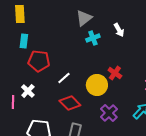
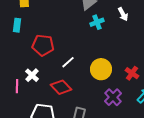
cyan rectangle: (24, 41) -> (17, 25), moved
red cross: (115, 73) -> (132, 73), moved
red diamond: (70, 103) -> (61, 87), moved

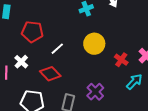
yellow circle: (101, 69) -> (94, 44), moved
purple cross: (113, 97) -> (95, 92), moved

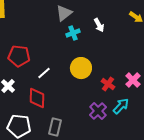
red diamond: (50, 74) -> (37, 98), turned 45
purple cross: (95, 92) -> (98, 111), moved

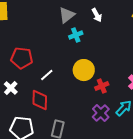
white arrow: (99, 25) -> (97, 15), moved
red cross: (108, 84) -> (102, 86), moved, turned 32

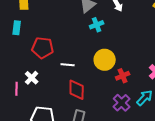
white line: (47, 75) -> (68, 65), turned 48
red diamond: (40, 100) -> (77, 90), moved

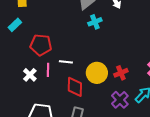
cyan rectangle: (17, 28) -> (15, 25), turned 40
yellow circle: (105, 60) -> (97, 73), moved
pink line: (17, 89) -> (48, 70), moved

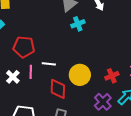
red cross: (121, 73) -> (112, 76), moved

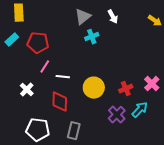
red pentagon: (24, 47) -> (38, 43), moved
pink line: (31, 72) -> (45, 67), moved, turned 32
red diamond: (58, 89) -> (60, 102), moved

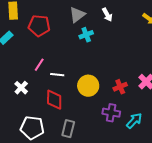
red pentagon: (38, 43) -> (39, 26), moved
cyan arrow: (140, 110) -> (134, 121), moved
purple cross: (117, 115) -> (111, 113), turned -36

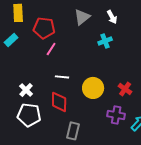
cyan cross: (86, 35) -> (105, 41), moved
pink line: (39, 65) -> (51, 49), moved
red cross: (120, 87) -> (125, 89), turned -32
white pentagon: (32, 128) -> (29, 115), moved

